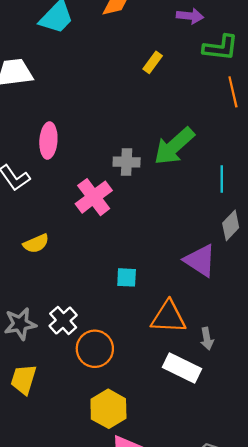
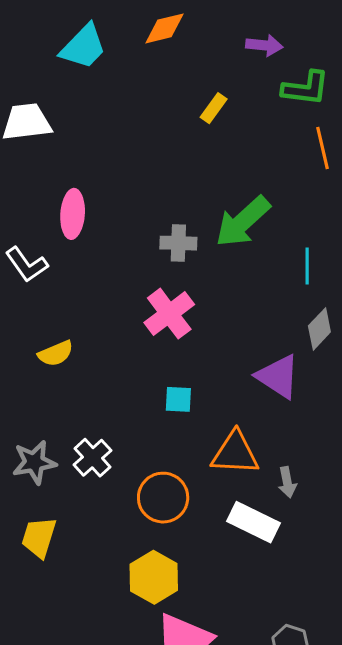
pink cross: (94, 197) -> (169, 314), moved
orange circle: (95, 349) -> (163, 498), moved

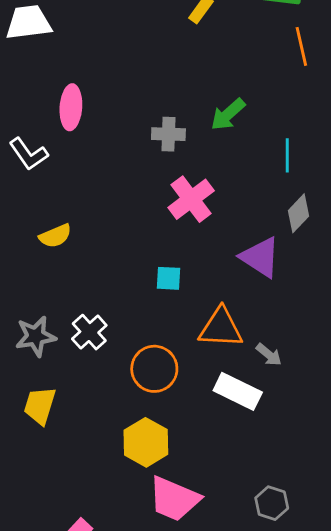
green arrow: (243, 222) -> (228, 114), size x0.7
pink cross: (169, 314) -> (191, 199), moved
gray arrow: (287, 482) -> (269, 355), turned -40

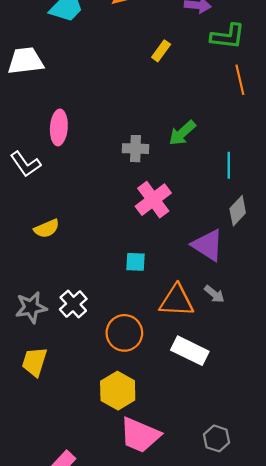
gray arrow: (269, 355) -> (214, 294), moved

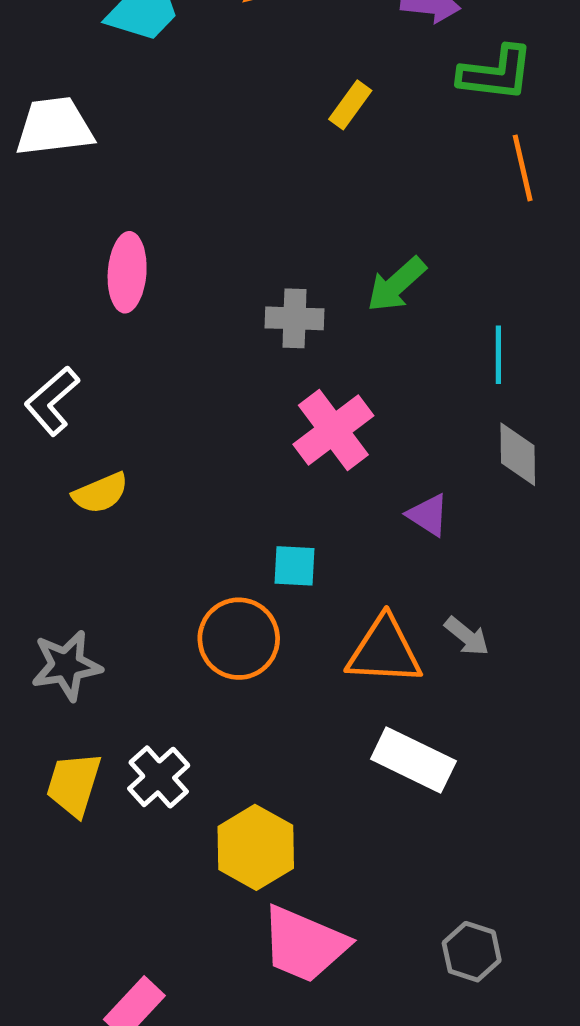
white L-shape: (26, 164) -> (52, 401), moved, turned 84
gray diamond: (238, 211) -> (518, 454), turned -44
purple triangle: (208, 245) -> (428, 515), moved, size x0.6
white cross: (73, 304) -> (159, 777), moved
orange circle: (124, 333) -> (239, 639), moved

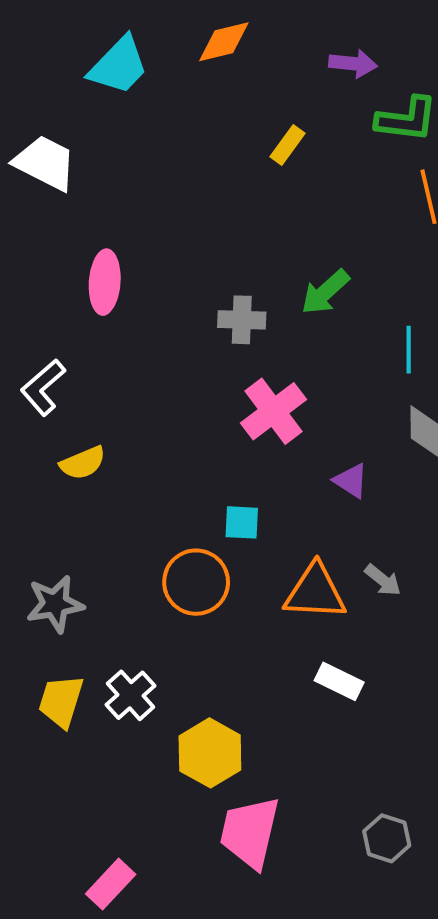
white trapezoid: (54, 127) -> (45, 163), turned 34
white rectangle: (413, 760) -> (339, 681), size x0.7
pink trapezoid: (304, 944) -> (250, 832), turned 80

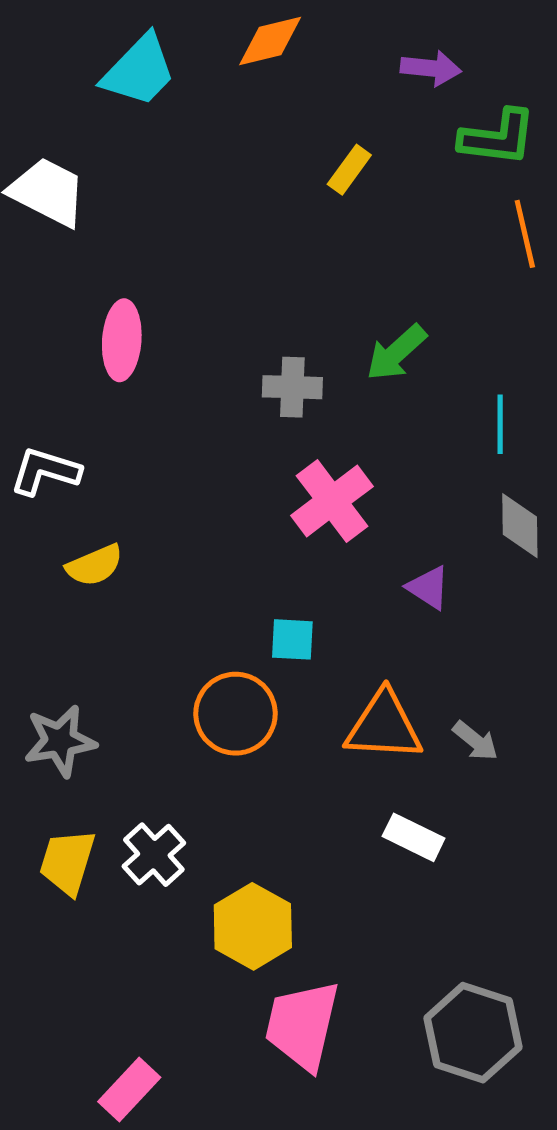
white L-shape: (43, 387) -> (45, 471), turned 58
gray arrow: (383, 580) -> (475, 741), moved
gray hexagon: (387, 838) -> (473, 1033), size x1.6

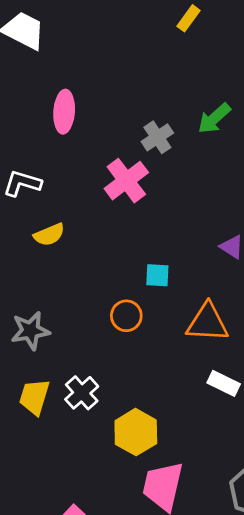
gray cross: (292, 387) -> (157, 137), turned -36
pink cross: (332, 501) -> (126, 181), moved
orange circle: (236, 714) -> (126, 316), size x0.7

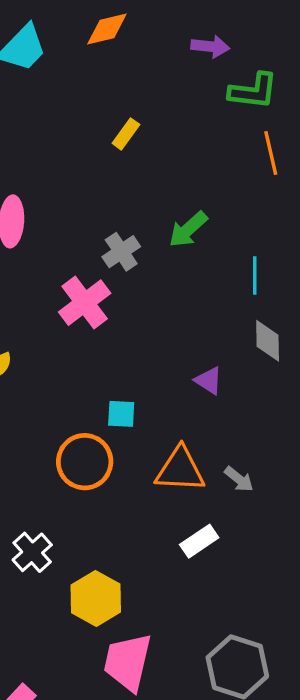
yellow rectangle: (189, 18) -> (126, 134), moved
orange circle: (126, 316) -> (85, 462), size x1.5
white rectangle: (224, 383) -> (199, 541), turned -60

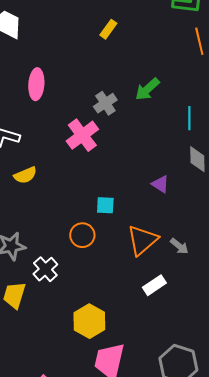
orange circle: (85, 462) -> (82, 235), size x0.7
orange triangle: (180, 470) -> (142, 240), turned -44
white cross: (32, 552) -> (45, 269), moved

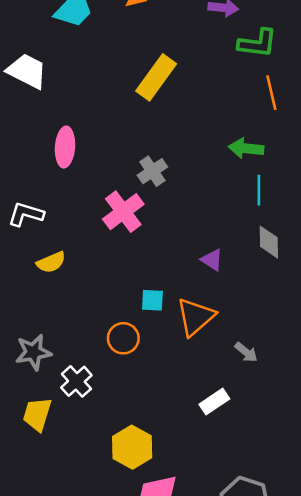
yellow rectangle: (108, 29) -> (156, 77), size x1.8
green arrow: (147, 89) -> (246, 148), moved, turned 48
purple triangle: (160, 184) -> (212, 260), moved
orange triangle: (142, 240) -> (195, 317), moved

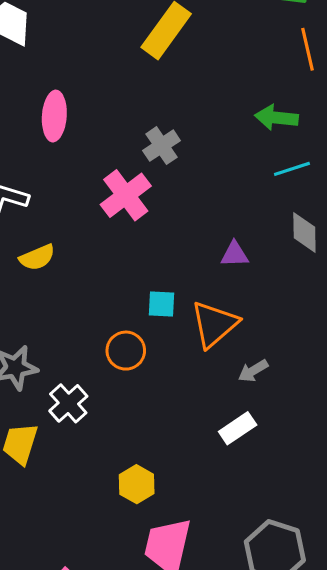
cyan line: (259, 190) -> (292, 169), turned 72
purple triangle: (212, 260) -> (235, 254), turned -35
gray arrow: (246, 352) -> (253, 371), moved, turned 110
yellow hexagon: (132, 447) -> (137, 484), size x0.7

